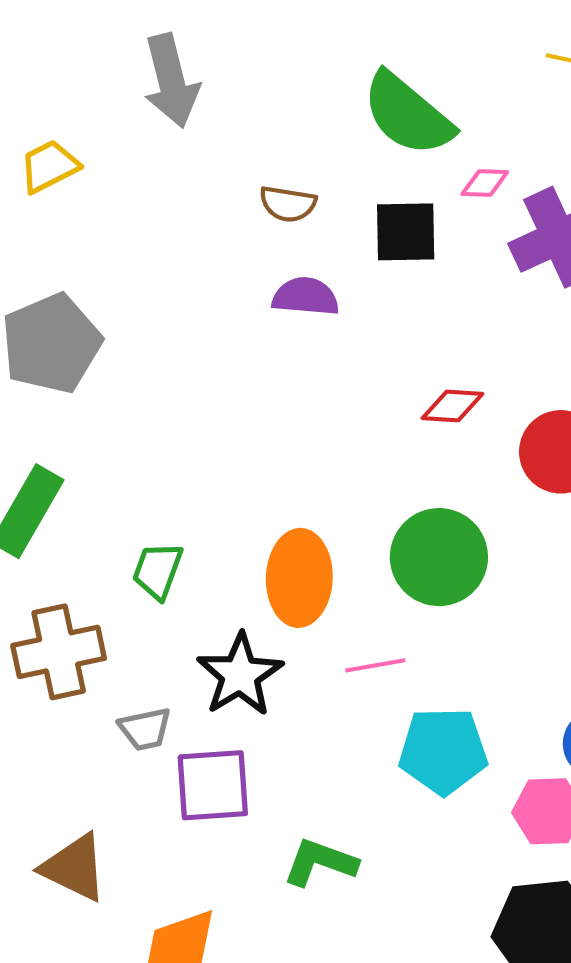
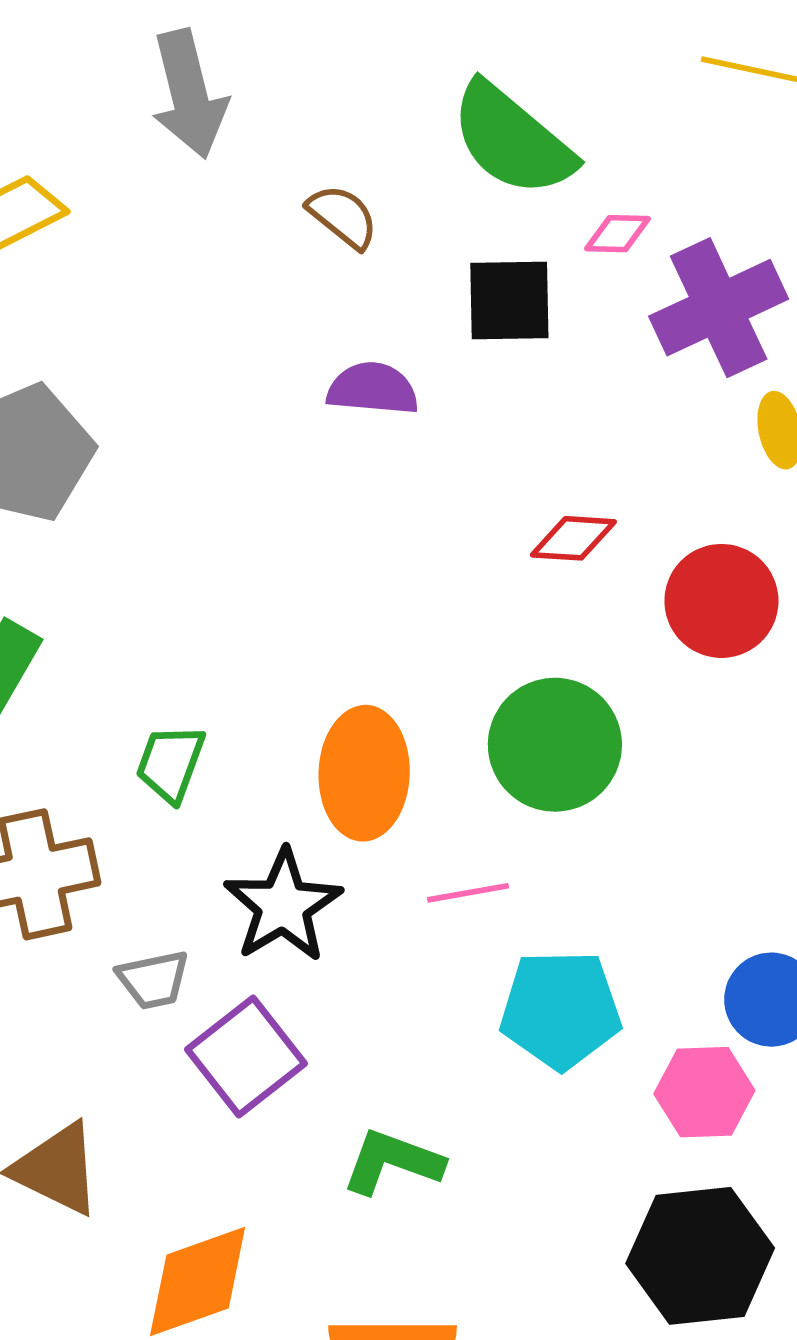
brown semicircle: (288, 204) -> (343, 217), moved, turned -150
purple square: (213, 785) -> (246, 1057), turned -34

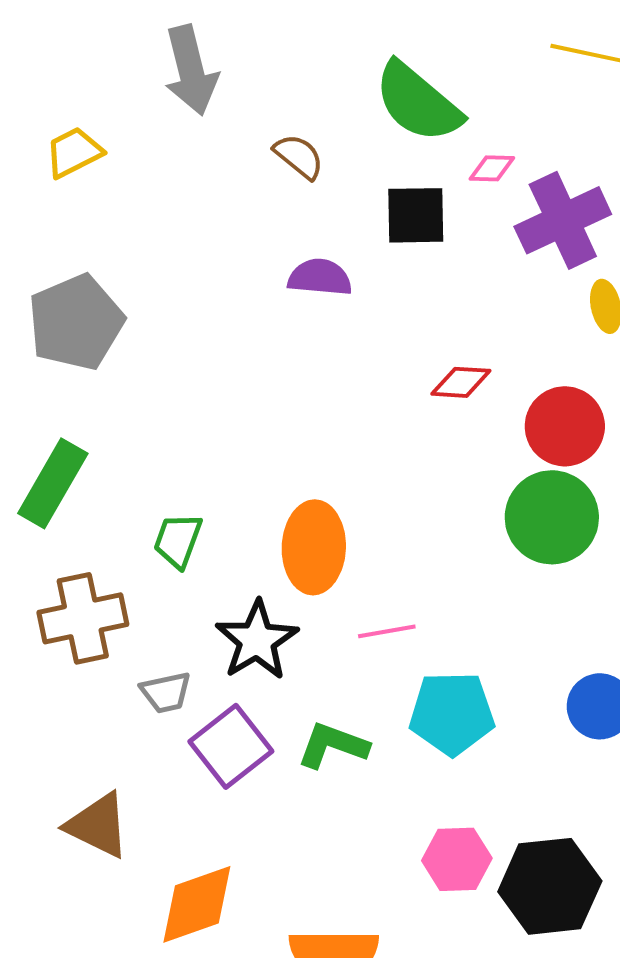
green circle: (555, 745) -> (552, 517), moved
pink hexagon: (704, 1092) -> (457, 859), moved
green L-shape: (393, 1162) -> (333, 745), moved

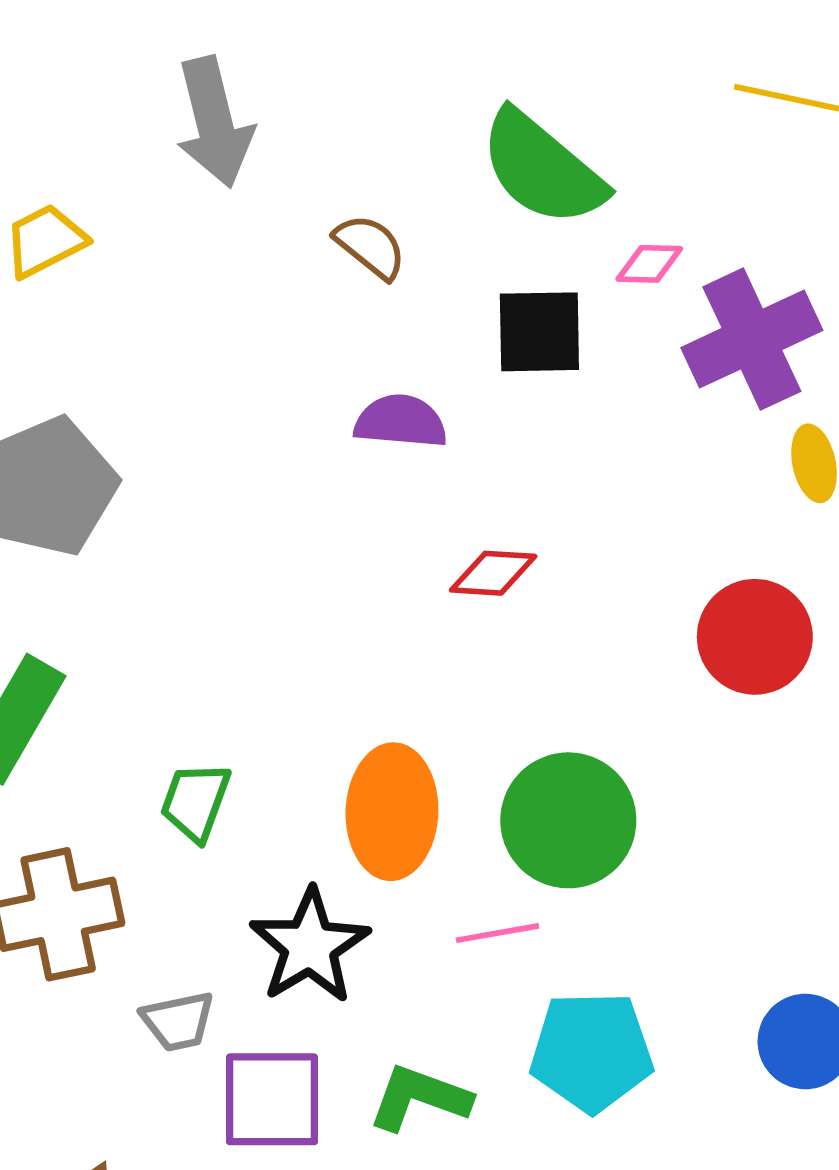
red diamond: (461, 382) -> (493, 573), moved
green circle: (552, 517) -> (568, 820), moved
purple square: (231, 746) -> (272, 1099), turned 38

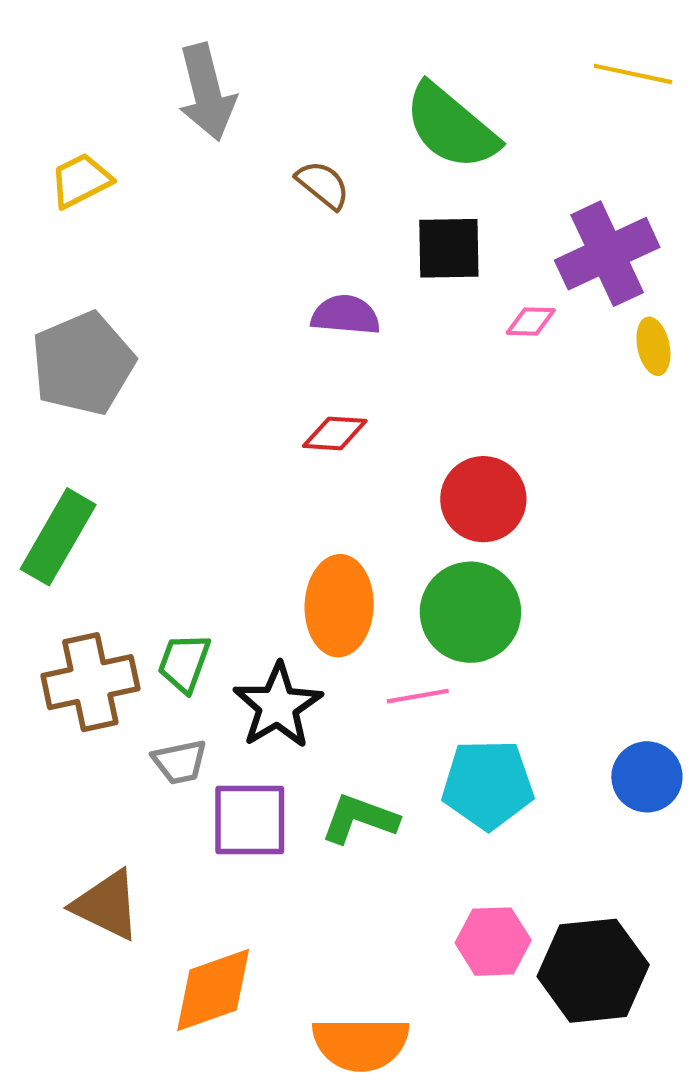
pink diamond: (649, 264) -> (531, 322), moved
red diamond: (493, 573) -> (335, 433), moved
red circle: (755, 637) -> (483, 499), moved
green trapezoid: (195, 802) -> (184, 663), moved

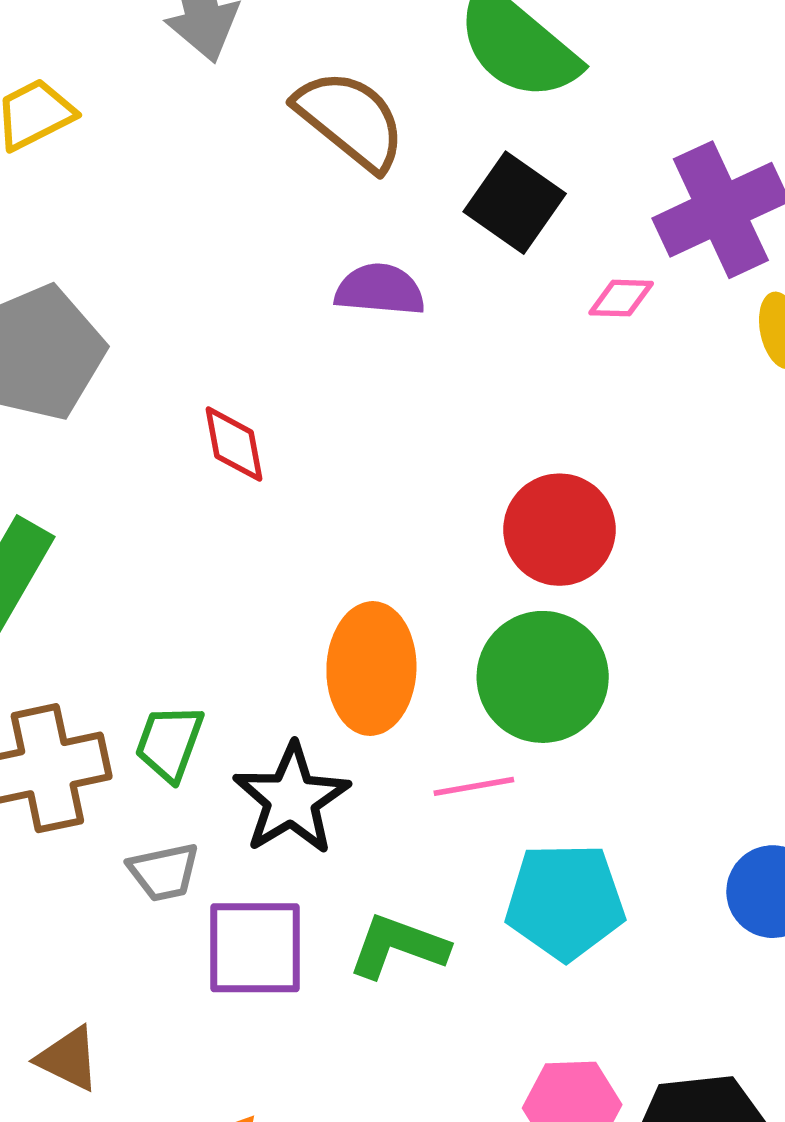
brown semicircle: (323, 185) -> (350, 120), size x1.6
black square: (449, 248) -> (515, 203), turned 36
red diamond: (335, 433) -> (234, 444), moved, turned 76
brown triangle: (107, 905) -> (68, 1059), size x0.7

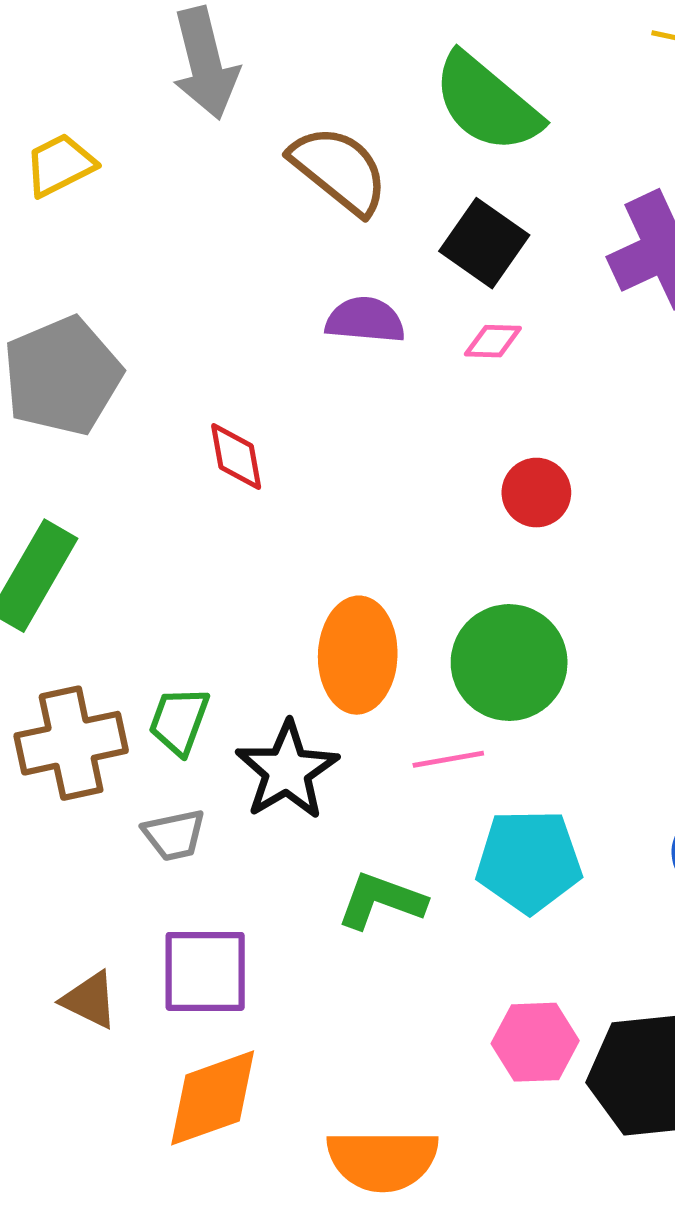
pink diamond: (621, 298) -> (493, 341), moved
red circle: (559, 530) -> (536, 493), moved, size x0.7
purple square: (255, 948) -> (205, 971), moved

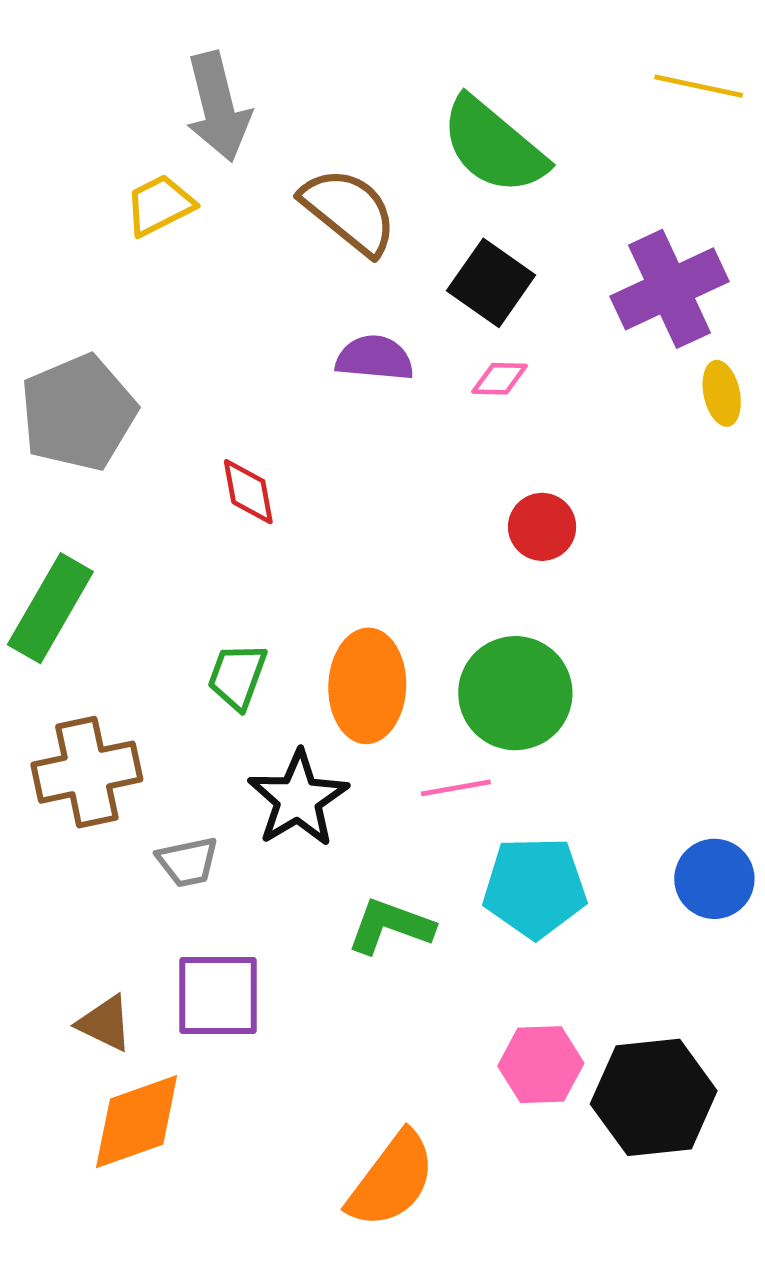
yellow trapezoid: (60, 165) -> (160, 205), moved
green trapezoid: (179, 721) -> (237, 676), moved
orange diamond: (213, 1098) -> (137, 1122), moved
orange semicircle: (383, 1160) -> (392, 1180), turned -53

